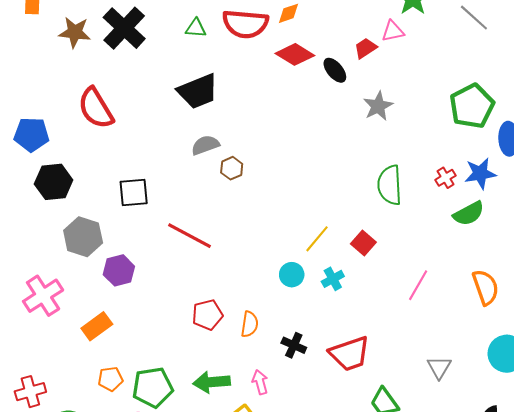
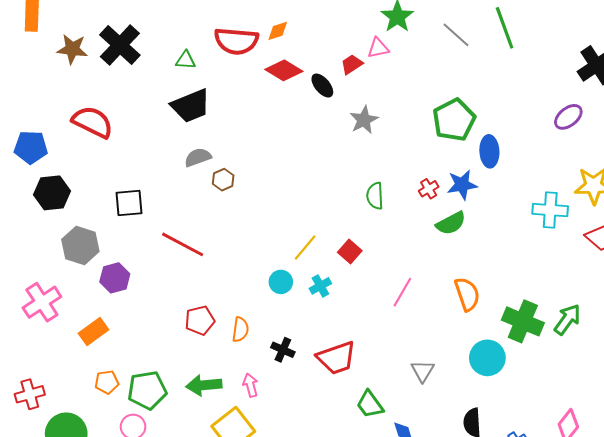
green triangle: (196, 28) -> (186, 60), moved
red semicircle: (96, 108) -> (93, 122), turned 147
green semicircle: (390, 185) -> (375, 196), size x0.7

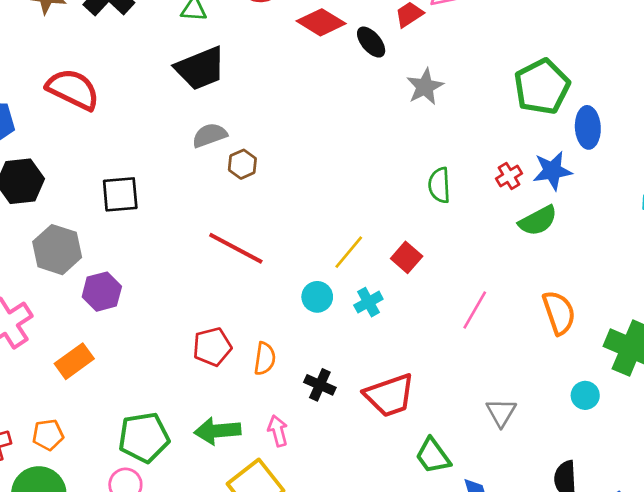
red line: (183, 244) -> (236, 248), moved
cyan circle: (487, 358) -> (585, 395), size x0.6
orange pentagon: (107, 382) -> (48, 435), moved

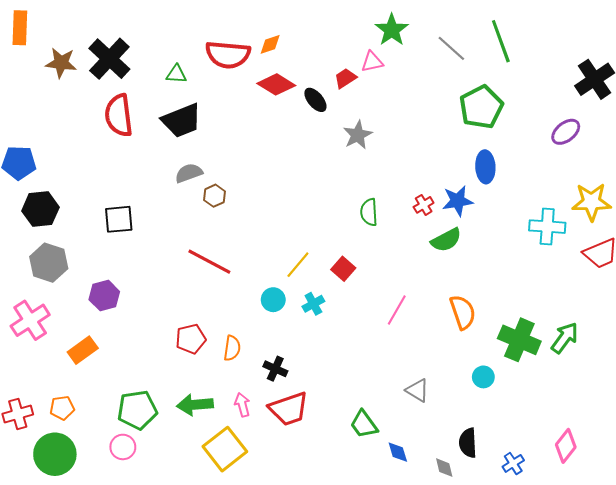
green pentagon: (542, 87) -> (481, 107), moved
red semicircle: (73, 89) -> (119, 115), moved, turned -123
gray hexagon: (57, 250) -> (49, 263), moved
red trapezoid: (389, 395) -> (289, 409), moved
gray triangle: (501, 412) -> (417, 390), turned -30

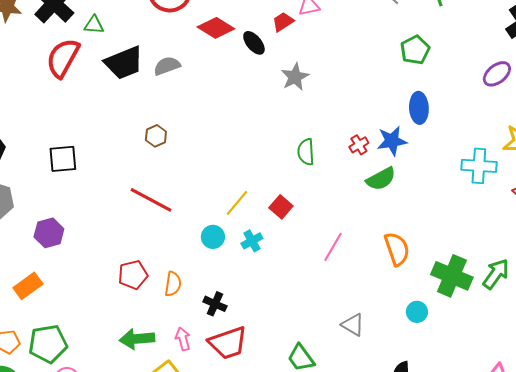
green triangle: (176, 74) -> (94, 25), moved
green pentagon: (481, 107) -> (415, 50), size x0.7
red semicircle: (119, 115) -> (63, 58), turned 36
gray semicircle: (189, 173) -> (167, 66), moved
green pentagon: (137, 410) -> (48, 344), moved

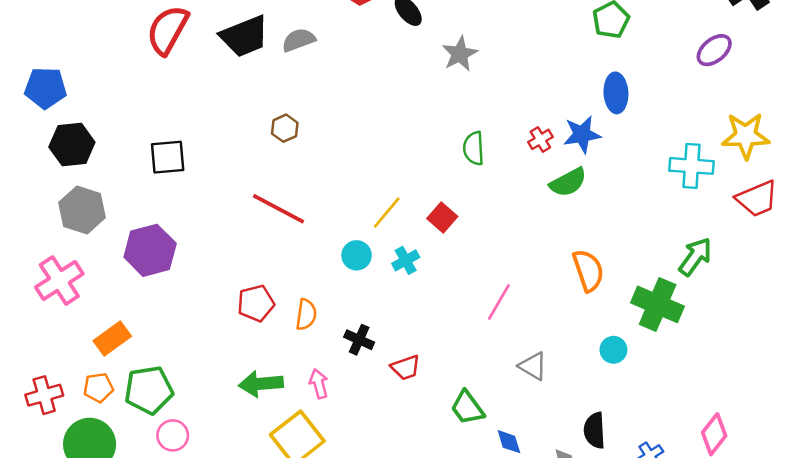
purple hexagon: (49, 233) -> (150, 250), size x1.4
pink line: (333, 247) -> (499, 302), moved
green arrow: (496, 274) -> (695, 257), moved
orange rectangle: (28, 286) -> (112, 338), moved
red trapezoid: (228, 343) -> (406, 367), moved, size x0.6

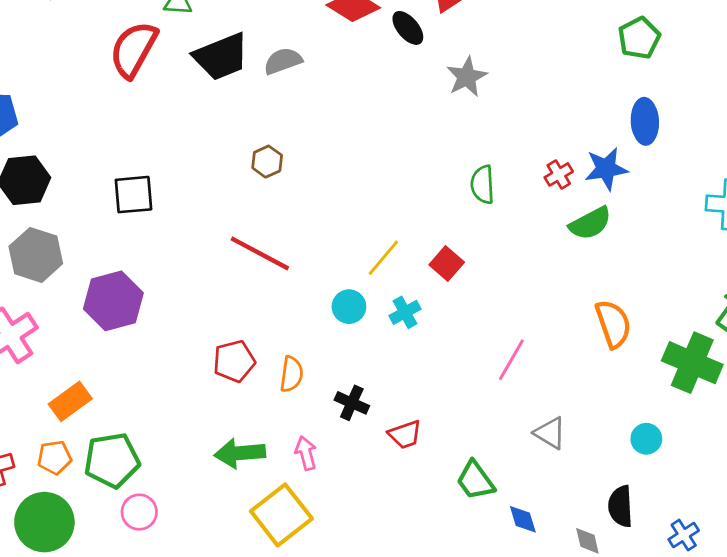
cyan circle: (613, 350) -> (646, 439), moved

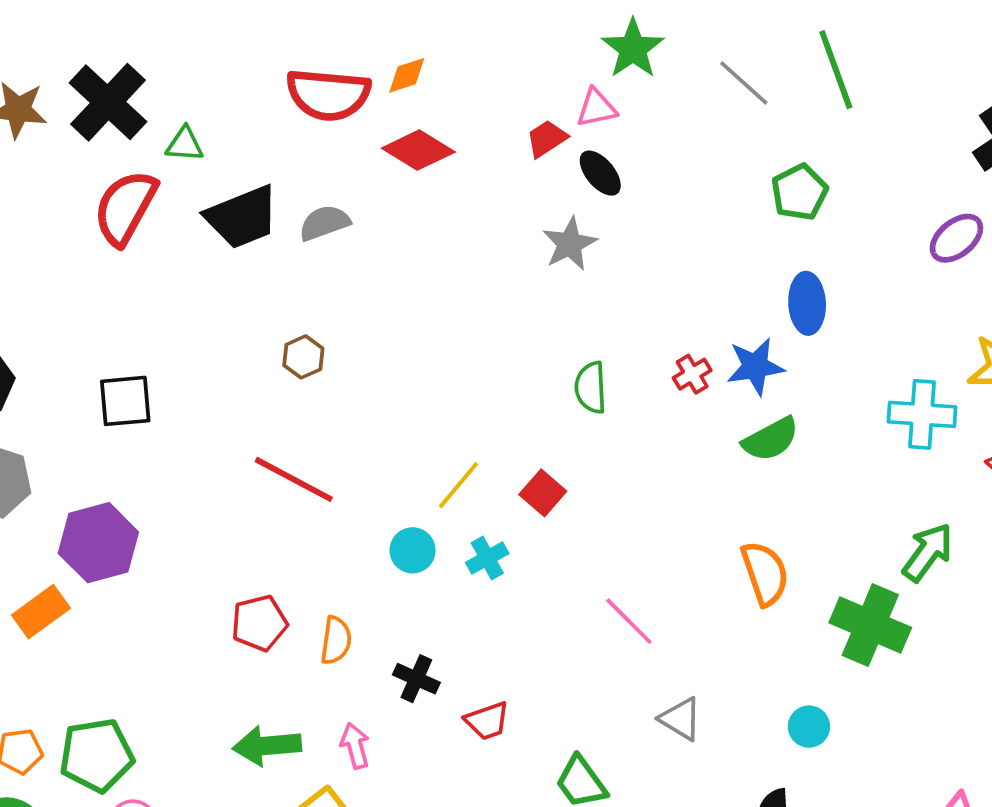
black ellipse: (408, 28) -> (600, 173), moved
green semicircle: (590, 223) -> (771, 439), moved
pink line: (511, 360) -> (629, 621), turned -75
orange rectangle: (70, 401) -> (41, 612), moved

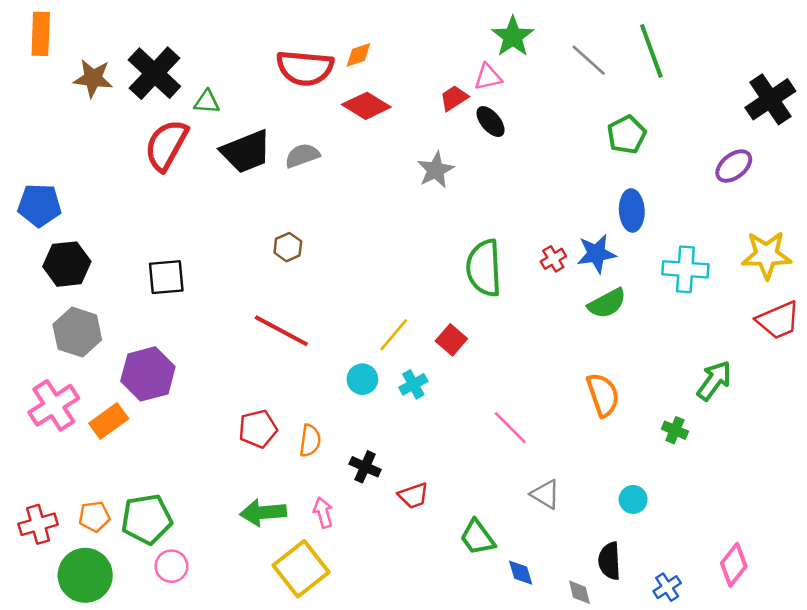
gray star: (570, 244) -> (436, 170), moved
green semicircle: (591, 388) -> (484, 268), size x1.6
cyan cross: (922, 414) -> (685, 269), moved
green cross: (870, 625) -> (675, 430), size x0.5

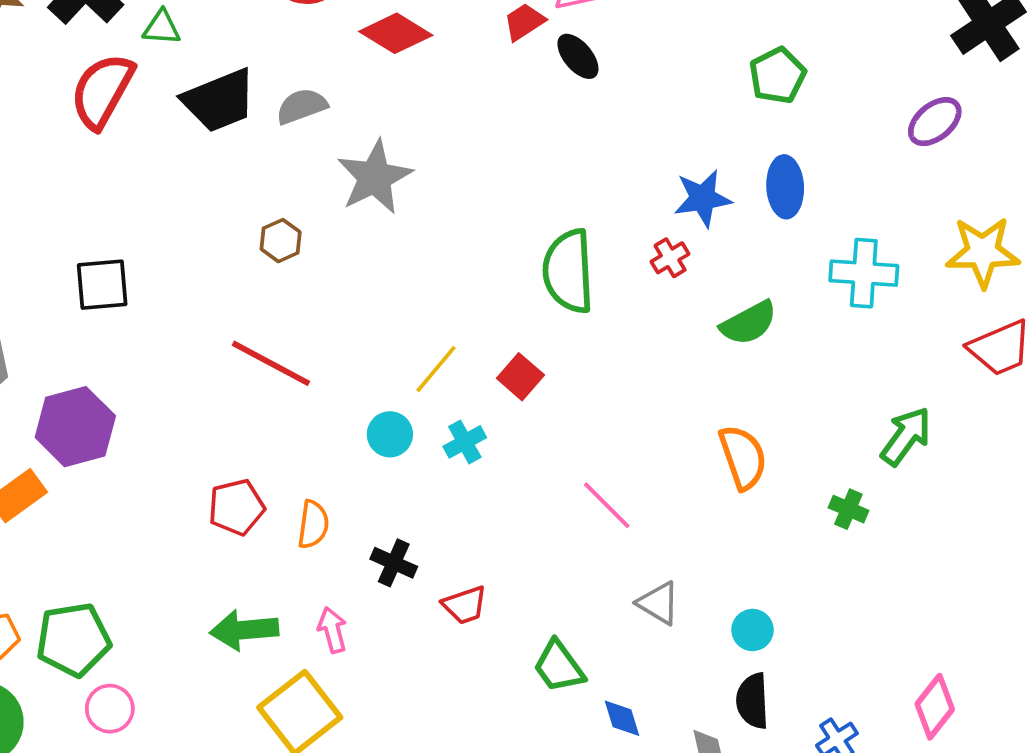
gray star: (436, 170) -> (375, 177), moved, size x1.4
blue star: (596, 254) -> (703, 198), moved
cyan circle: (633, 499) -> (753, 630), moved

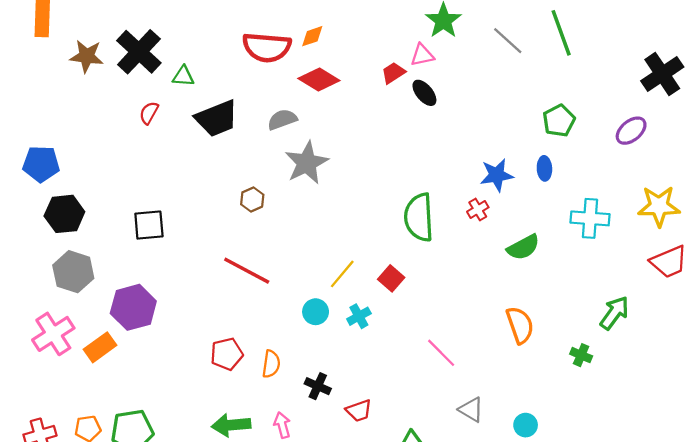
green pentagon: (777, 76) -> (559, 121), moved
red semicircle: (102, 91) -> (149, 113), size x0.5
gray semicircle: (302, 106) -> (282, 120), moved
blue ellipse: (785, 187) -> (544, 168), size x0.7

